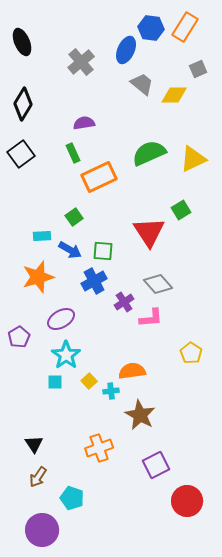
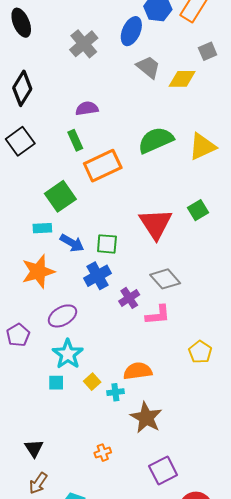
green square: (181, 210) -> (198, 210), moved
green square: (74, 217) -> (60, 196), moved, size x1.6
orange cross: (99, 448) -> (103, 453), size x0.6

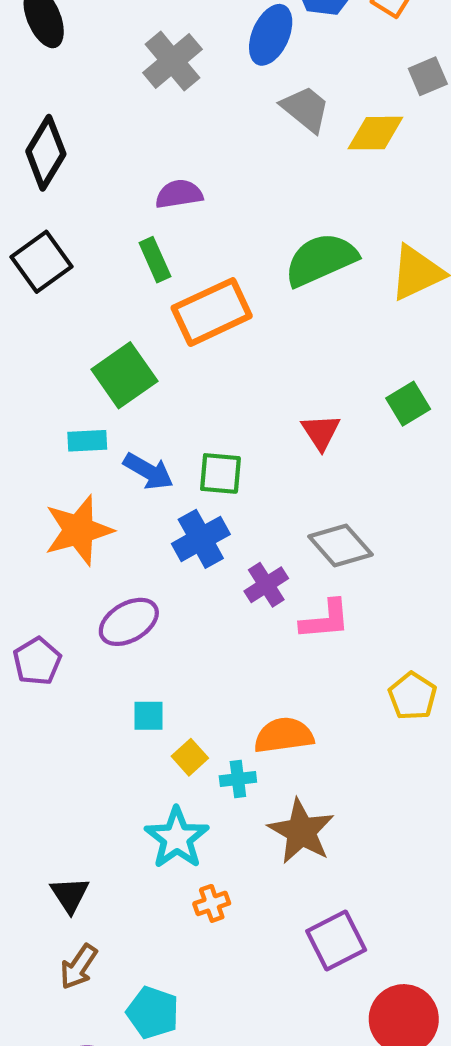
red triangle: (156, 224) -> (321, 432), size x0.6
cyan star: (68, 354) -> (177, 838), moved
cyan square: (56, 383) -> (148, 716), moved

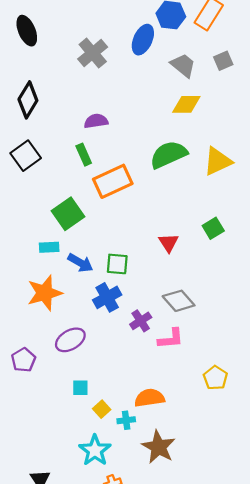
gray trapezoid: (306, 109) -> (183, 65), moved
yellow diamond: (375, 133) -> (186, 104), moved

